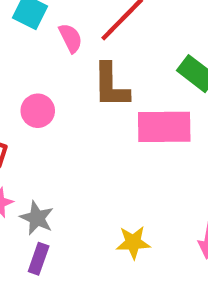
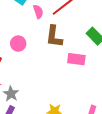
pink rectangle: (164, 127) -> (76, 59), size x0.7

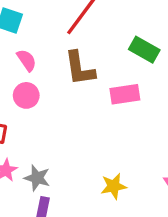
pink semicircle: (38, 12) -> (27, 60), moved

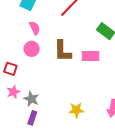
brown L-shape: (80, 68) -> (63, 51), moved

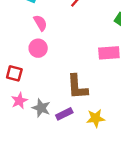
brown L-shape: (63, 51) -> (77, 87), moved
purple rectangle: (32, 118) -> (64, 114), moved, turned 48

